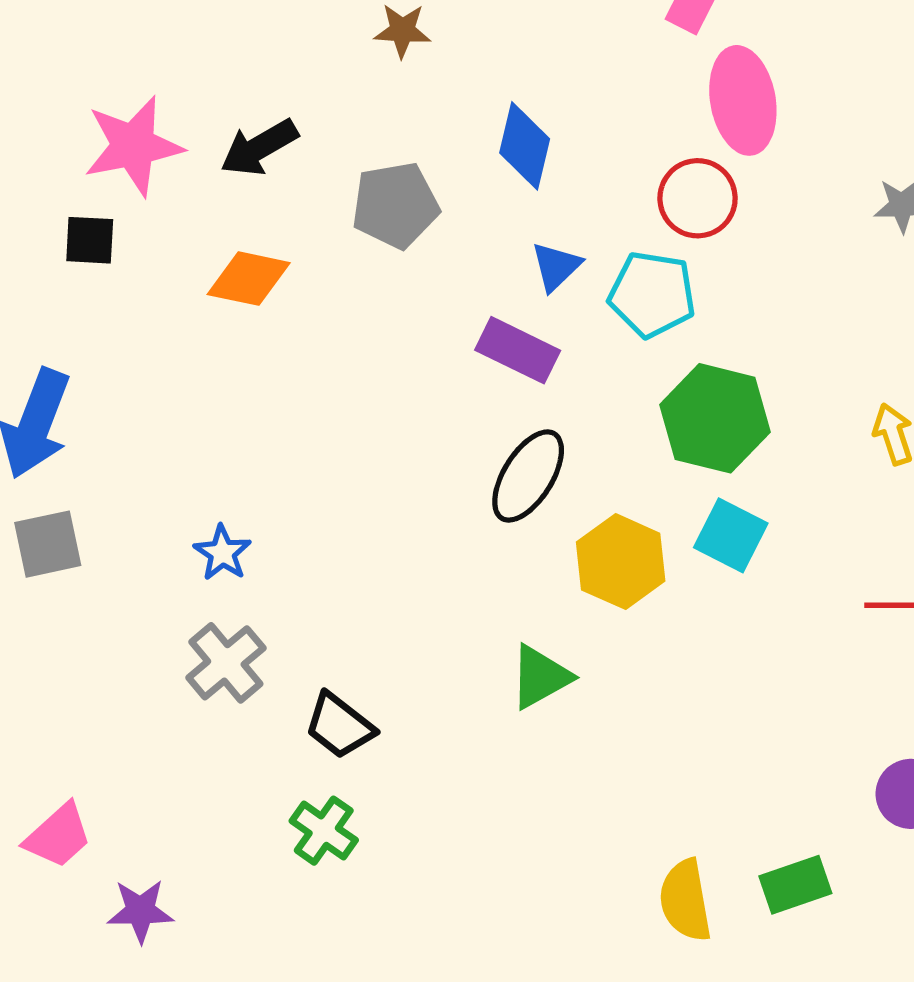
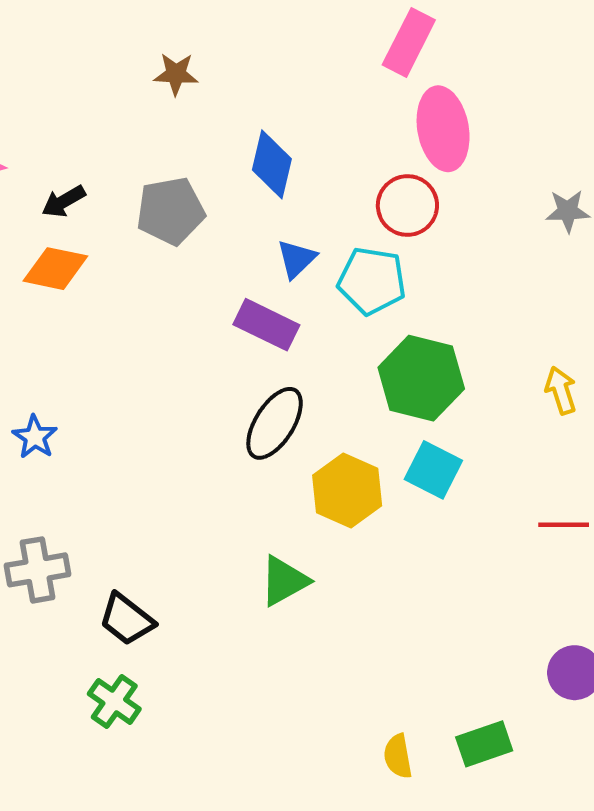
black arrow: (259, 148) -> (64, 201), moved, size x0.7
blue star: (222, 553) -> (35, 437), moved
gray cross: (226, 663) -> (38, 570), turned 30
yellow semicircle: (685, 900) -> (398, 756), size x0.7

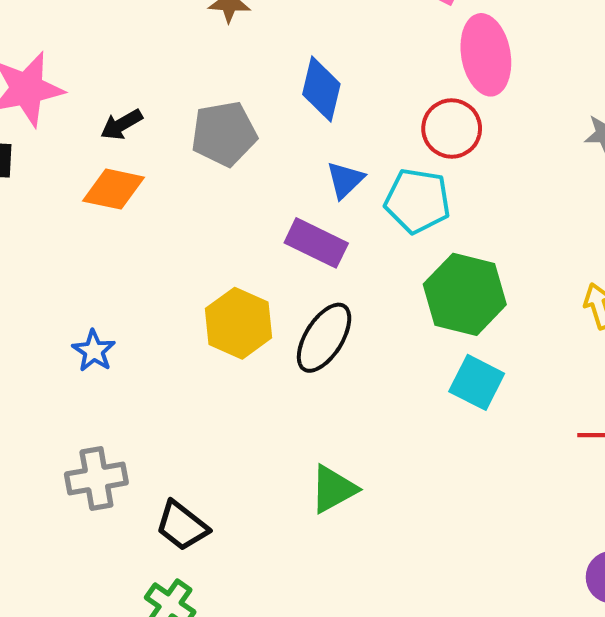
yellow hexagon: (347, 490) -> (239, 323), moved

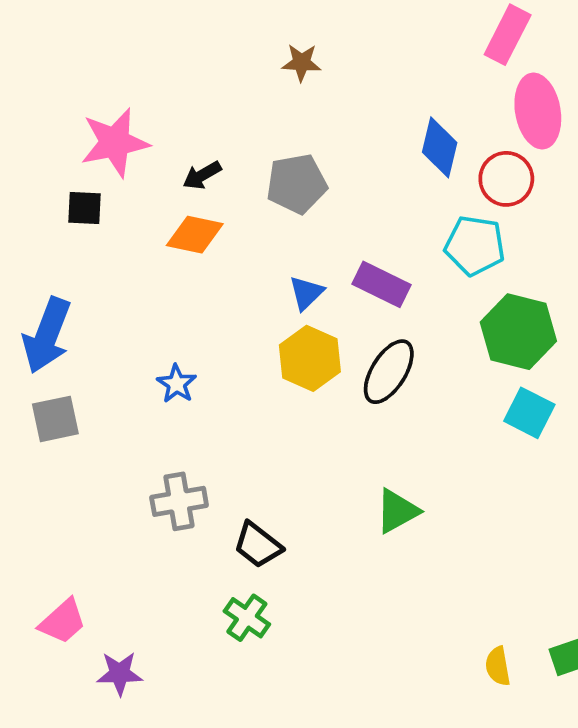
blue diamond: (321, 89) -> (440, 147), moved
blue triangle: (345, 180) -> (306, 293), moved

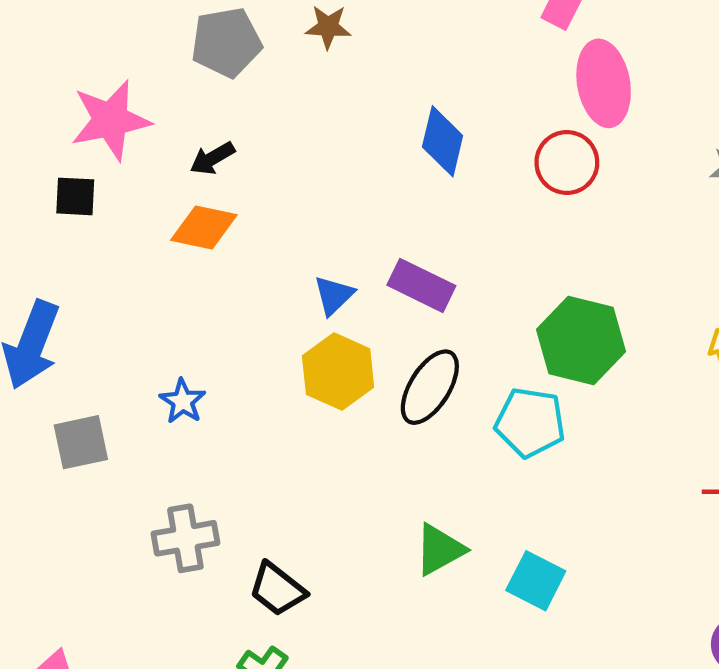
blue diamond: (440, 147) -> (443, 141), moved
gray pentagon: (297, 184) -> (226, 42), moved
cyan pentagon: (475, 246) -> (530, 422), moved
cyan square: (529, 413) -> (536, 581), moved
gray square: (55, 419) -> (81, 442), moved

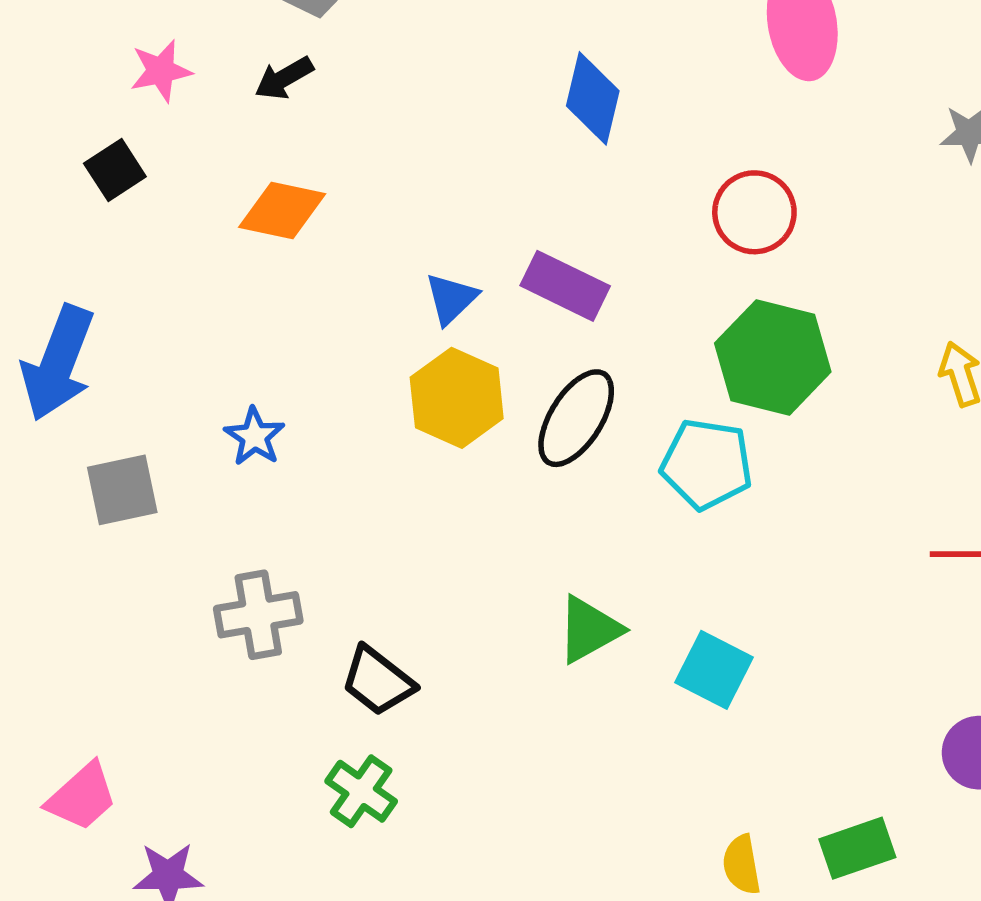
pink star: (111, 120) -> (161, 71), size x0.6
black arrow: (212, 158) -> (284, 78), moved
red circle: (567, 163) -> (754, 212), moved
black square: (75, 196) -> (115, 170), turned -36

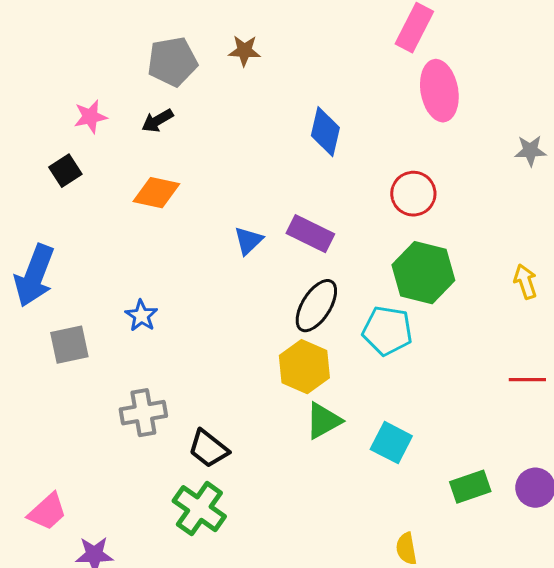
yellow hexagon: (457, 398) -> (304, 367), moved
green cross: (361, 791) -> (199, 509), size x1.4
green rectangle: (857, 848) -> (470, 487), moved

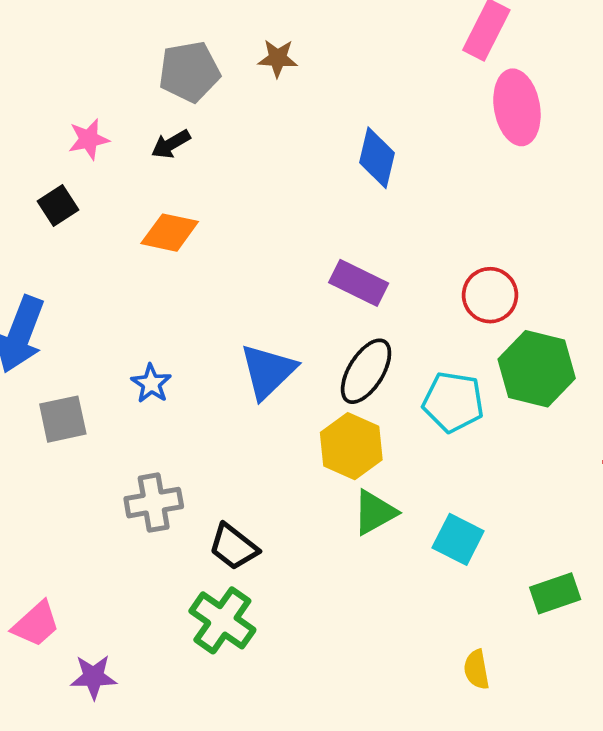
red circle: (413, 194) -> (490, 295), moved
blue triangle: (248, 241) -> (268, 371), moved, size x1.6
green hexagon: (423, 273) -> (537, 369), moved

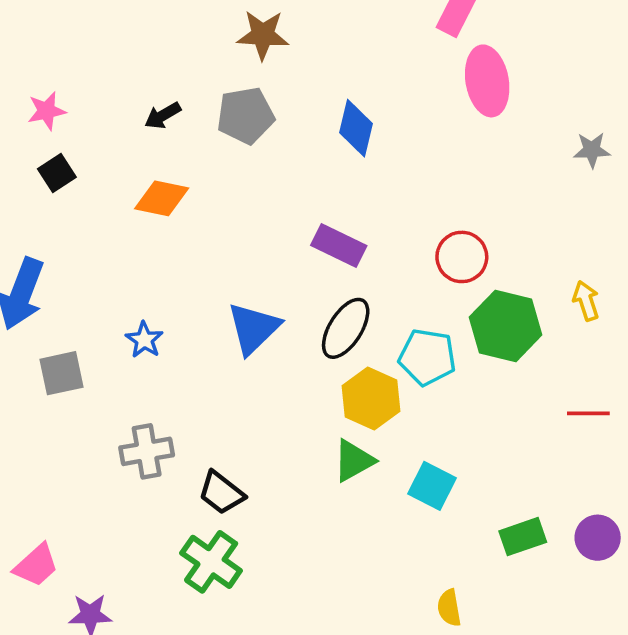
brown star: (278, 58) -> (263, 35), size x1.4
gray pentagon: (189, 72) -> (246, 115), moved
pink star: (89, 139) -> (47, 111), moved
yellow hexagon: (351, 446) -> (371, 398), moved

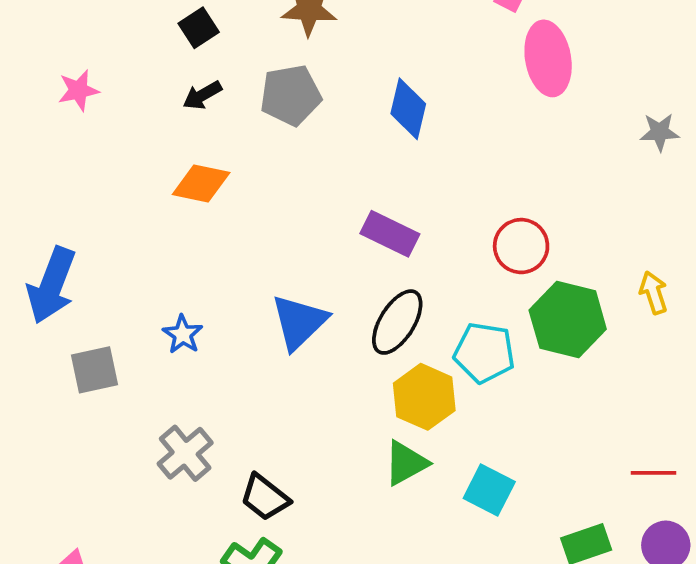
black square: (57, 173) -> (199, 28), moved
red line: (588, 413) -> (654, 473), moved
gray cross: (147, 451) -> (185, 453), turned -30

